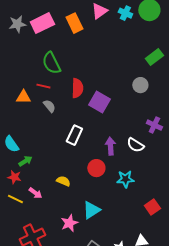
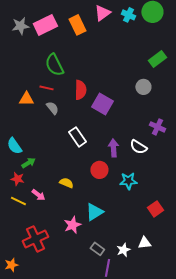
white rectangle: (74, 135) -> (77, 137), turned -60

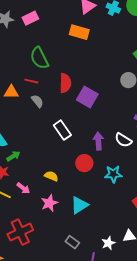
pink rectangle: (45, 25) -> (30, 18), size x0.7
orange rectangle: (77, 25) -> (79, 32), moved, turned -48
pink star: (72, 225) -> (49, 203), moved
gray rectangle: (97, 249) -> (72, 242), moved

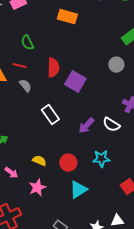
green semicircle: (39, 58) -> (27, 43), size x0.7
purple arrow: (98, 141) -> (86, 126), turned -132
red circle: (84, 163) -> (68, 163), moved
cyan triangle: (79, 205) -> (78, 190), moved

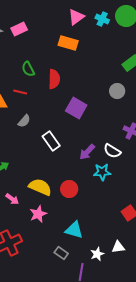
red semicircle: (53, 68) -> (54, 79), moved
gray semicircle: (25, 86) -> (24, 121), moved, turned 80
cyan star: (101, 159) -> (102, 172), moved
yellow semicircle: (39, 161) -> (40, 187), size x1.6
cyan triangle: (78, 190) -> (74, 230), moved, turned 48

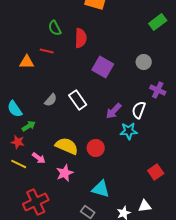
gray circle: (117, 91) -> (144, 62), moved
gray semicircle: (24, 121) -> (51, 100), moved
white semicircle: (112, 151) -> (139, 110), turned 78

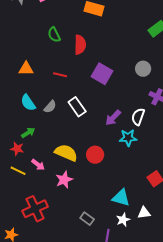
red line: (47, 51) -> (60, 75), moved
cyan semicircle: (15, 109) -> (28, 103), moved
cyan triangle: (101, 189) -> (121, 198), moved

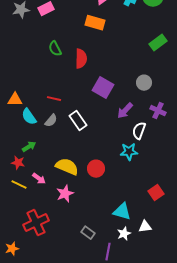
orange triangle: (26, 69) -> (15, 100), moved
red line: (60, 75) -> (54, 99), moved
purple arrow: (113, 118) -> (125, 111), moved

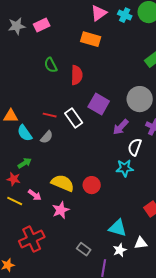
gray circle: (144, 83) -> (140, 99), size x1.6
white rectangle: (78, 121) -> (74, 118), moved

